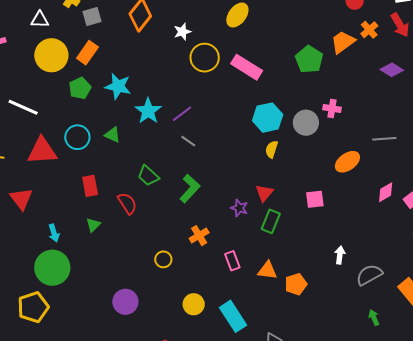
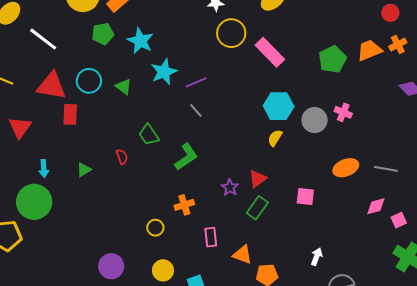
gray line: (384, 139) -> (386, 169), moved
red rectangle: (90, 186) -> (70, 114), moved
red semicircle: (127, 203) -> (122, 157), size x0.7
yellow circle: (163, 259) -> (155, 228), moved
purple circle: (125, 302) -> (111, 266), moved

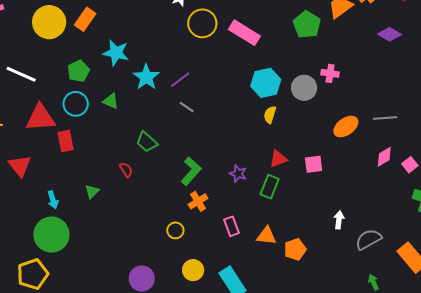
green pentagon: (103, 34) -> (78, 71), moved
green L-shape: (186, 157) -> (191, 171), moved
red triangle: (258, 179) -> (278, 159), moved, turned 30

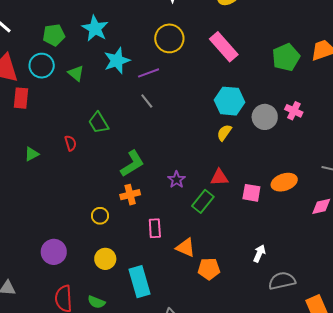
yellow circle: (202, 23) -> (169, 38), moved
orange ellipse: (346, 127) -> (284, 182), moved

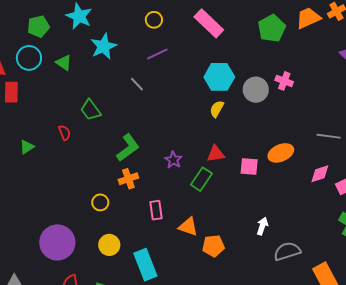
yellow circle: (169, 38) -> (154, 20), size x0.6
purple line: (149, 73) -> (157, 54), moved
purple circle: (54, 252) -> (57, 242), size x1.4

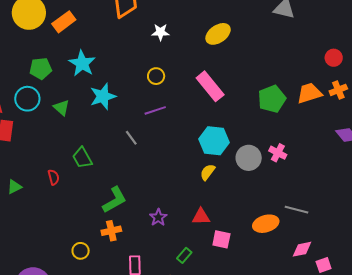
gray line: (329, 136) -> (297, 210), moved
pink square: (249, 166) -> (221, 239), moved
green rectangle: (201, 179) -> (184, 255), moved, size x0.7

